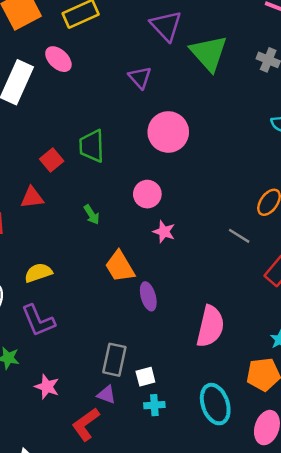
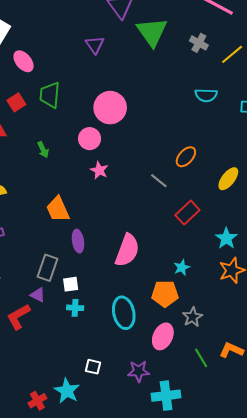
pink ellipse: (58, 59) -> (24, 61), moved
pink circle: (168, 132) -> (110, 108), moved
orange trapezoid: (120, 266) -> (58, 209), moved
purple ellipse: (148, 296) -> (78, 241), moved

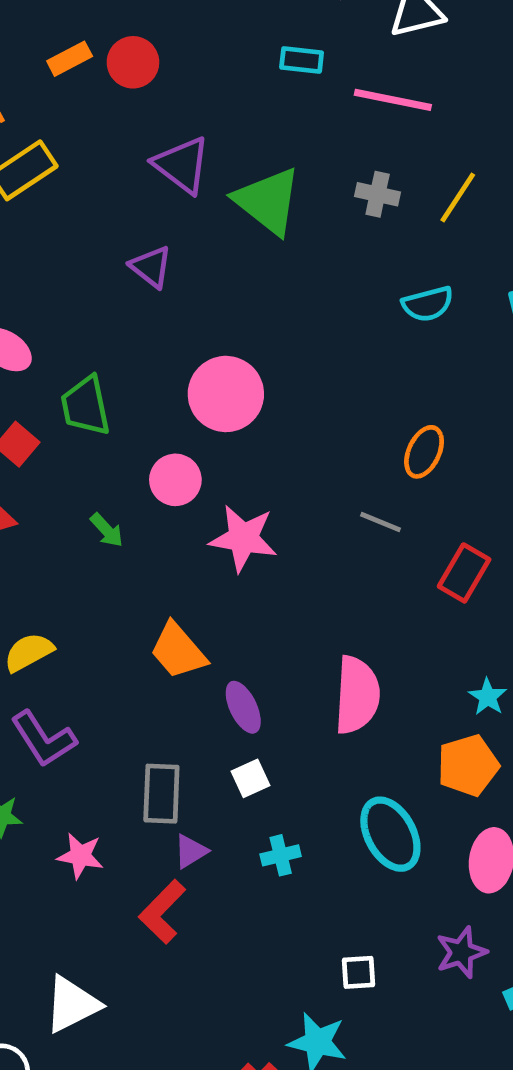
pink circle: (90, 139) -> (175, 480), moved
pink star: (99, 170) -> (243, 538), size x1.6
gray rectangle: (47, 268) -> (161, 794), moved
white square: (71, 284) -> (251, 778), moved
purple triangle: (38, 295) -> (191, 851), turned -42

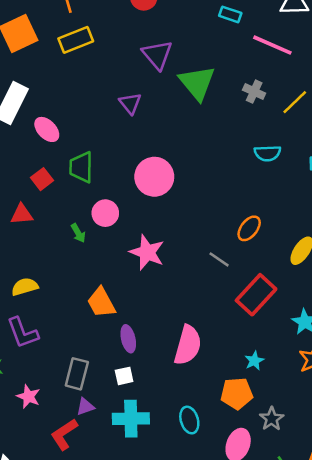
pink circle: (175, 480) -> (105, 213), moved
red rectangle: (464, 573) -> (256, 295), size x1.4
cyan ellipse: (390, 834) -> (189, 420), size x0.7
cyan cross: (281, 855) -> (131, 419), size x1.8

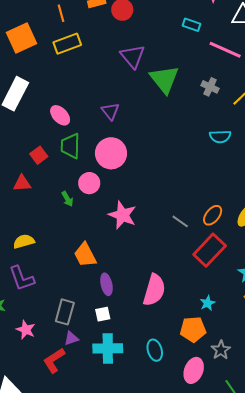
purple triangle: (130, 103) -> (110, 111), moved
pink ellipse: (47, 129) -> (60, 115), moved
pink circle: (154, 177) -> (111, 153), moved
orange ellipse: (249, 228) -> (213, 215), moved

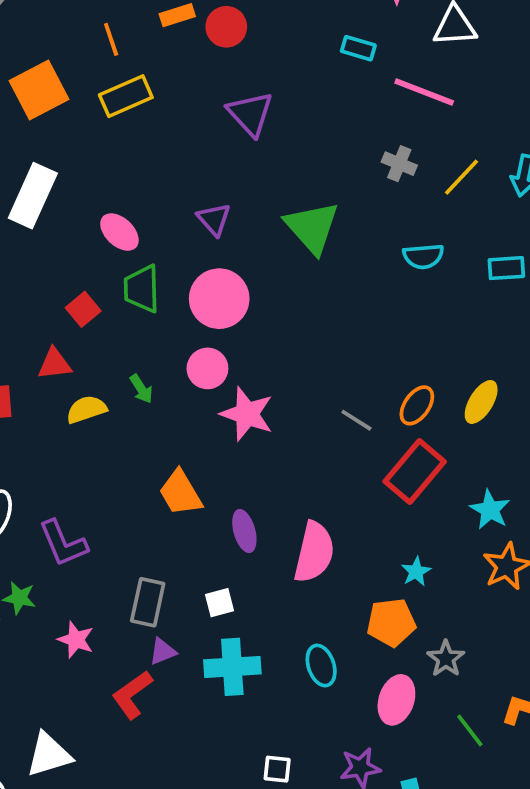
green triangle: (164, 79) -> (312, 227), moved
pink circle: (89, 183) -> (207, 368), moved
yellow semicircle: (24, 241) -> (86, 409), moved
purple ellipse: (106, 284) -> (244, 531), moved

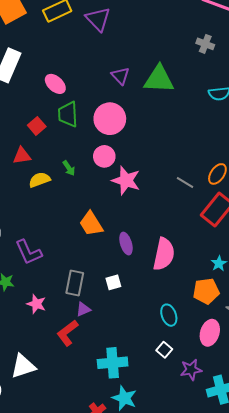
purple triangle: (250, 114) -> (98, 19), moved
purple triangle: (214, 219) -> (120, 76), moved
green triangle: (312, 227) -> (159, 79), turned -44
cyan cross: (232, 667) -> (113, 363), moved
white square: (277, 769) -> (164, 350), moved, turned 35

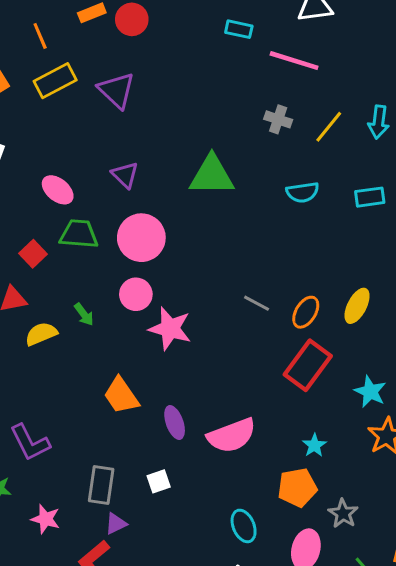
purple triangle: (120, 76) -> (125, 175), moved
green trapezoid: (68, 114) -> (79, 234), turned 100
gray line: (185, 183) -> (257, 303), moved
pink semicircle: (164, 254) -> (232, 436), turned 60

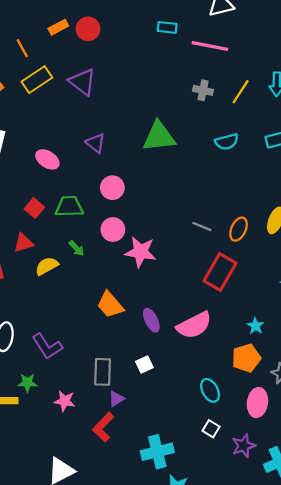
green trapezoid: (79, 234) -> (69, 207), moved
pink circle: (141, 238) -> (112, 188), size x0.7
red rectangle: (308, 365) -> (220, 272), moved

